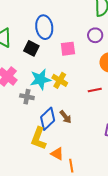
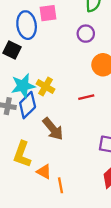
pink square: (68, 49) -> (48, 13), moved
brown arrow: (66, 117) -> (53, 129), size x1.5
blue diamond: (48, 119) -> (28, 105), moved

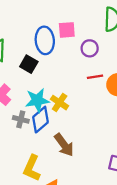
purple circle: (86, 34) -> (90, 48), moved
red line: (86, 97) -> (95, 77), moved

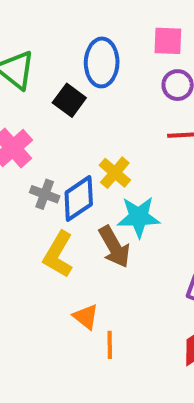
pink square: (67, 30) -> (168, 41), moved
cyan star: (37, 100) -> (139, 217), moved
yellow L-shape: (32, 168) -> (58, 254), moved

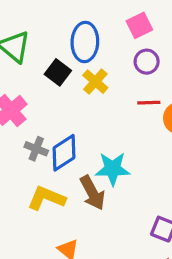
pink square: (168, 41) -> (139, 25), turned -30
yellow cross: (115, 173) -> (95, 82), moved
yellow L-shape: (58, 254) -> (46, 198), turned 81

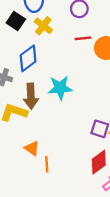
blue diamond: (64, 153) -> (28, 58), moved
brown arrow: (92, 193) -> (31, 96), moved, turned 30

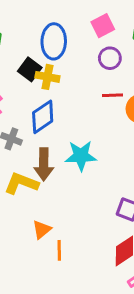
yellow cross: (43, 26) -> (47, 77), moved, turned -30
orange triangle: (32, 148) -> (42, 229), turned 42

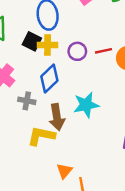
purple circle: (110, 58) -> (77, 51), moved

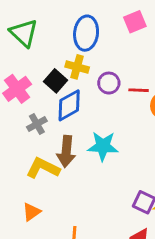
black square: (32, 41) -> (55, 81), moved
gray cross: (27, 101) -> (37, 124), turned 35
orange triangle: (64, 171) -> (31, 212), moved

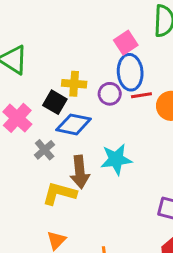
pink square: (135, 22) -> (126, 43), moved
blue ellipse: (86, 33) -> (130, 72), moved
blue diamond: (69, 105) -> (74, 124), turned 52

